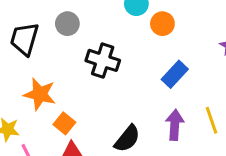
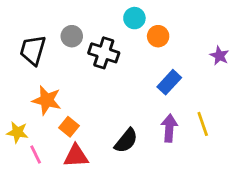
black cross: (103, 60) -> (104, 53), moved

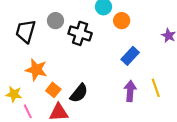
black semicircle: (126, 141) -> (79, 93), moved

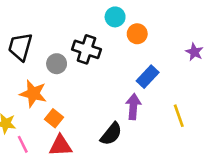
gray circle: (55, 21) -> (57, 64), moved
purple arrow: (130, 91) -> (133, 107), moved
black semicircle: (79, 93) -> (111, 134), moved

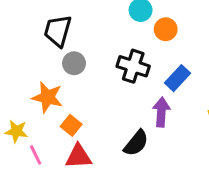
black trapezoid: (20, 47) -> (58, 31), moved
black cross: (86, 49) -> (133, 66), moved

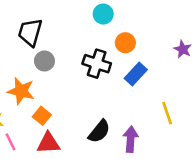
orange circle: (166, 29) -> (125, 43), moved
purple arrow: (161, 112) -> (131, 139), moved

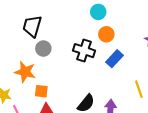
cyan circle: (103, 14) -> (98, 12), moved
orange square: (42, 116) -> (41, 91), turned -32

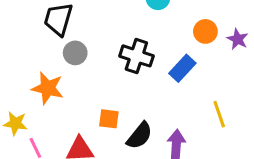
orange circle: (106, 34) -> (205, 31), moved
orange square: (41, 91) -> (109, 119), moved

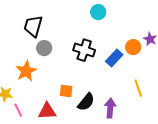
orange circle: (205, 31) -> (133, 47), moved
orange star: (48, 88) -> (26, 71), turned 30

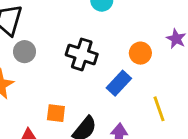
orange circle: (133, 47) -> (140, 53), moved
blue rectangle: (114, 58) -> (119, 83), moved

